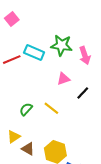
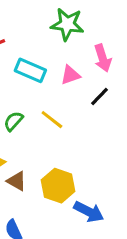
cyan rectangle: (34, 52) -> (30, 70), moved
pink arrow: (85, 56) -> (103, 58), moved

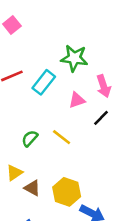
cyan rectangle: (30, 70) -> (44, 82), moved, turned -75

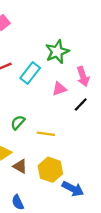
green star: (74, 58) -> (57, 52), turned -30
yellow line: (62, 137) -> (46, 134), moved, turned -30

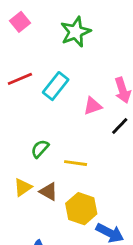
green star: (57, 52) -> (76, 32), moved
brown triangle: (20, 166) -> (48, 192), moved

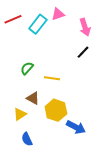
pink triangle: (93, 106) -> (58, 14), moved
yellow triangle: (23, 187) -> (20, 114), moved

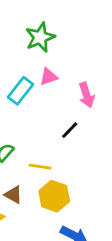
black line: (83, 52) -> (70, 130), moved
yellow hexagon: (56, 110) -> (54, 196), moved

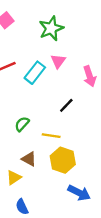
pink triangle: (49, 77) -> (58, 61), turned -35
black line: (70, 130) -> (66, 105), moved

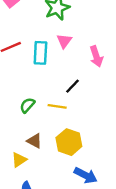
cyan rectangle: (35, 73) -> (40, 53), turned -35
yellow line: (51, 136) -> (57, 106), moved

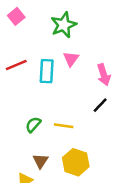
black line: (73, 86) -> (100, 105), moved
brown triangle: (34, 141) -> (41, 161), turned 35

